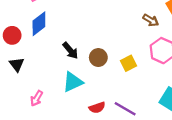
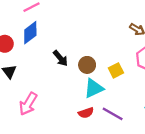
cyan triangle: (73, 82) -> (94, 88), moved
pink arrow: (37, 98) -> (28, 104), size x1.5

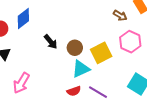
yellow square: (116, 70) -> (101, 53), size x1.5

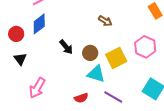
brown arrow: (120, 15) -> (105, 21), moved
cyan triangle: (81, 69) -> (96, 74), turned 42
red semicircle: (74, 91) -> (81, 98), moved

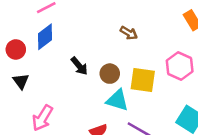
yellow square: (116, 58) -> (143, 80), turned 35

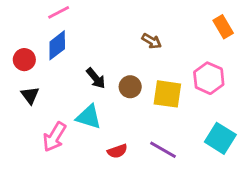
cyan triangle: (117, 100) -> (89, 117), moved

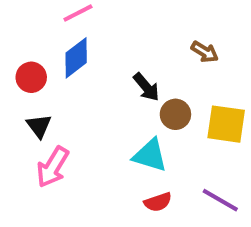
black arrow: (96, 78) -> (146, 87), moved
cyan triangle: (89, 117) -> (150, 155), moved
pink arrow: (54, 137) -> (53, 167), moved

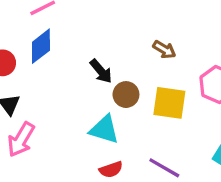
brown arrow: (205, 52) -> (164, 50), moved

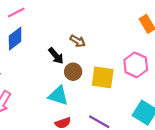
brown arrow: (164, 50) -> (78, 41), moved

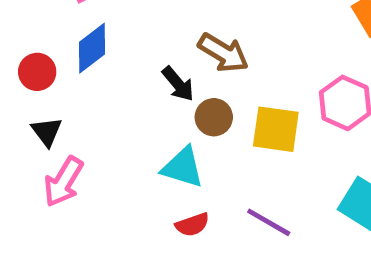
brown arrow: (78, 41) -> (223, 53), size x1.5

